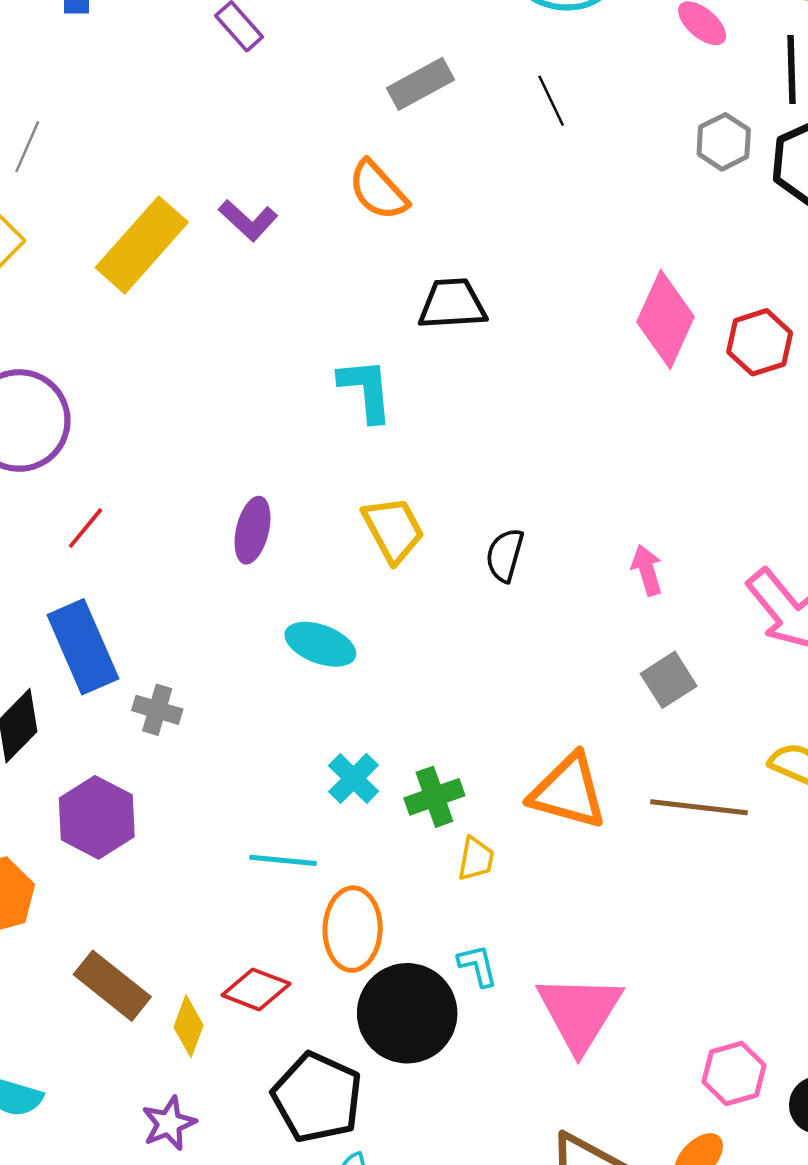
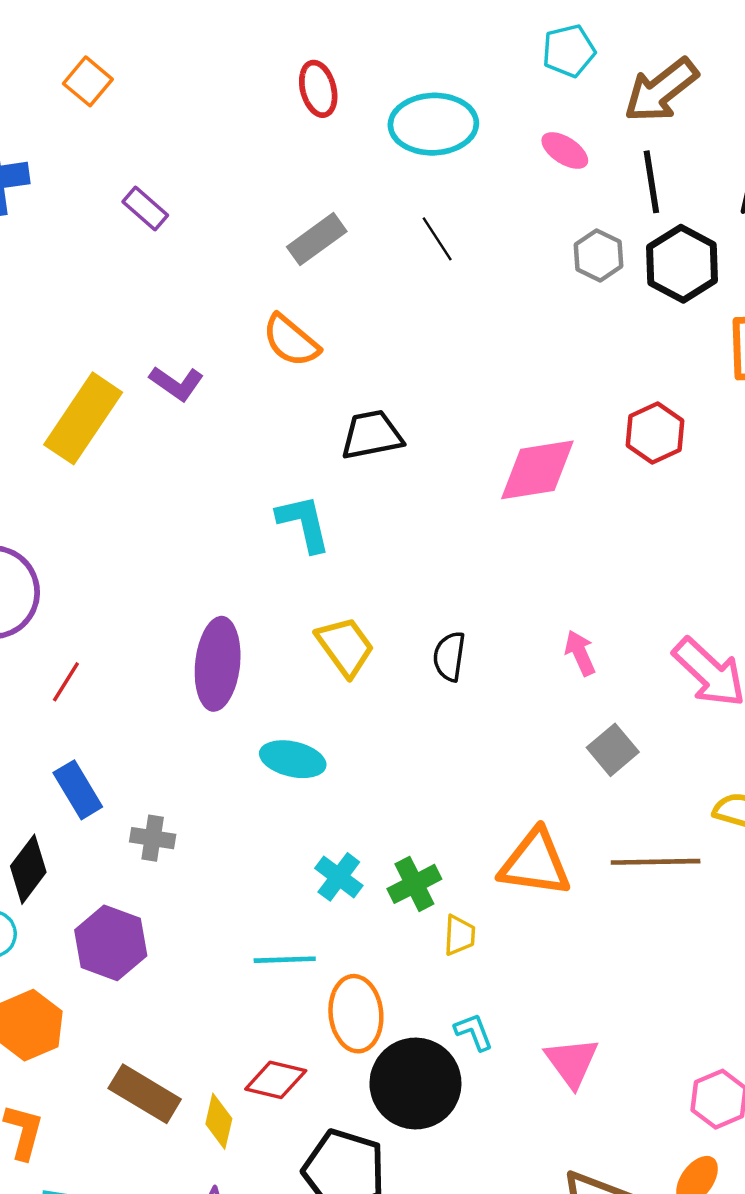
pink diamond: (665, 319) -> (537, 470), moved, turned 64
purple ellipse: (252, 530) -> (218, 664), size x1.5
blue rectangle: (83, 647) -> (78, 790), size x0.7
pink triangle: (580, 1012) -> (572, 1062), size x0.7

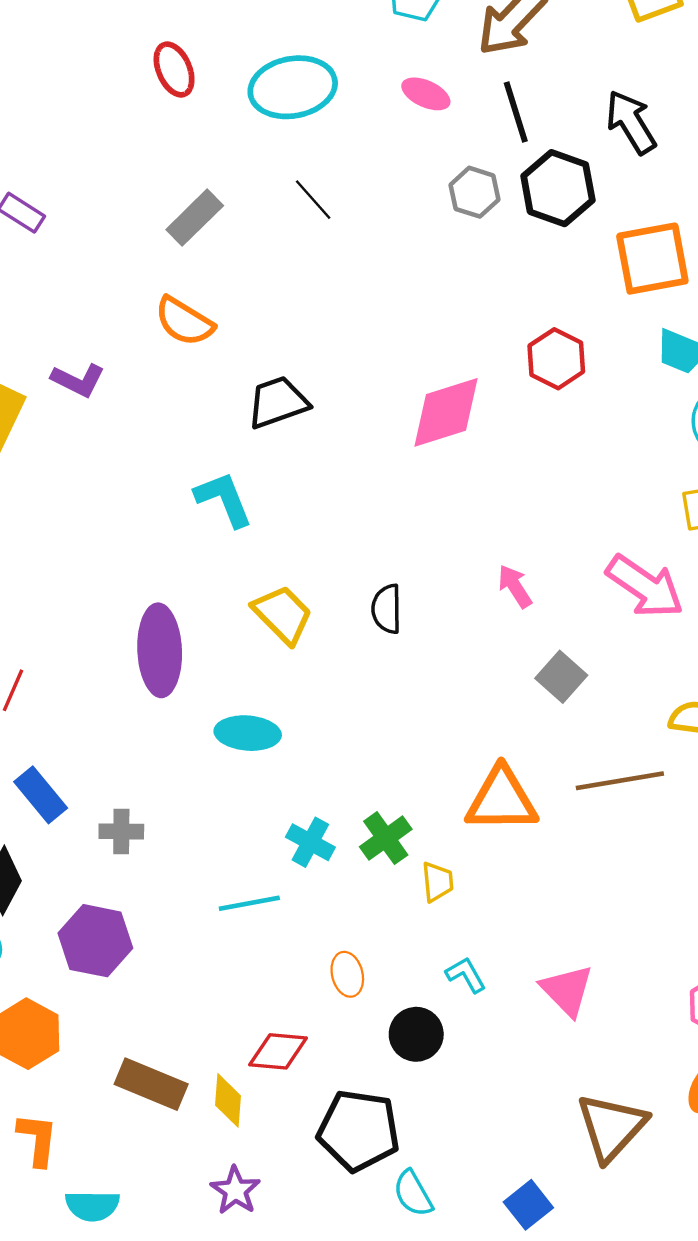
cyan line: (285, 960) -> (249, 903), moved
orange ellipse: (356, 1014) -> (347, 974), size x0.6
black circle: (415, 1083) -> (416, 1034), size x0.6

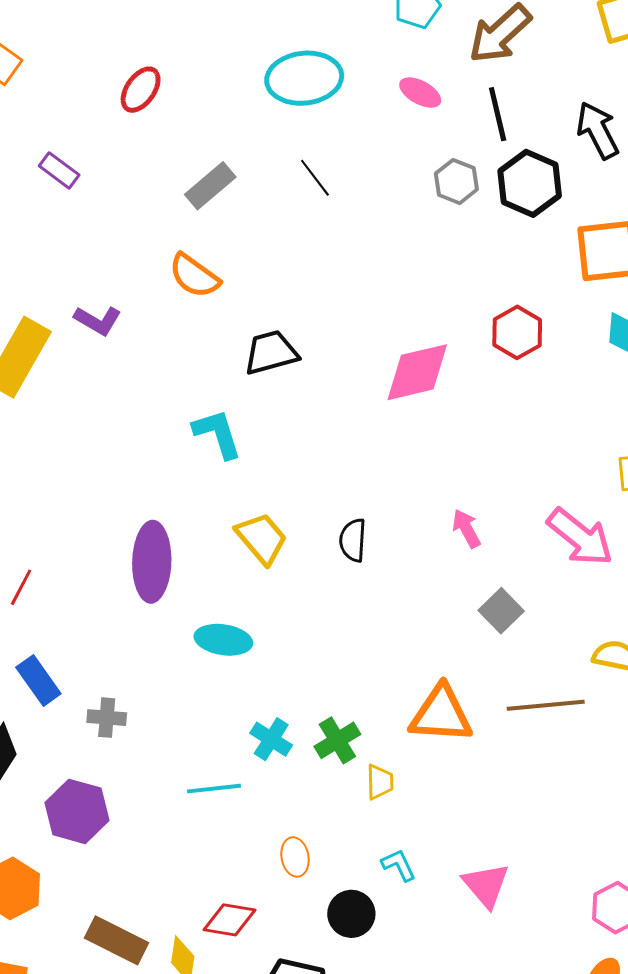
red ellipse: (174, 70) -> (141, 90), moved, turned 54

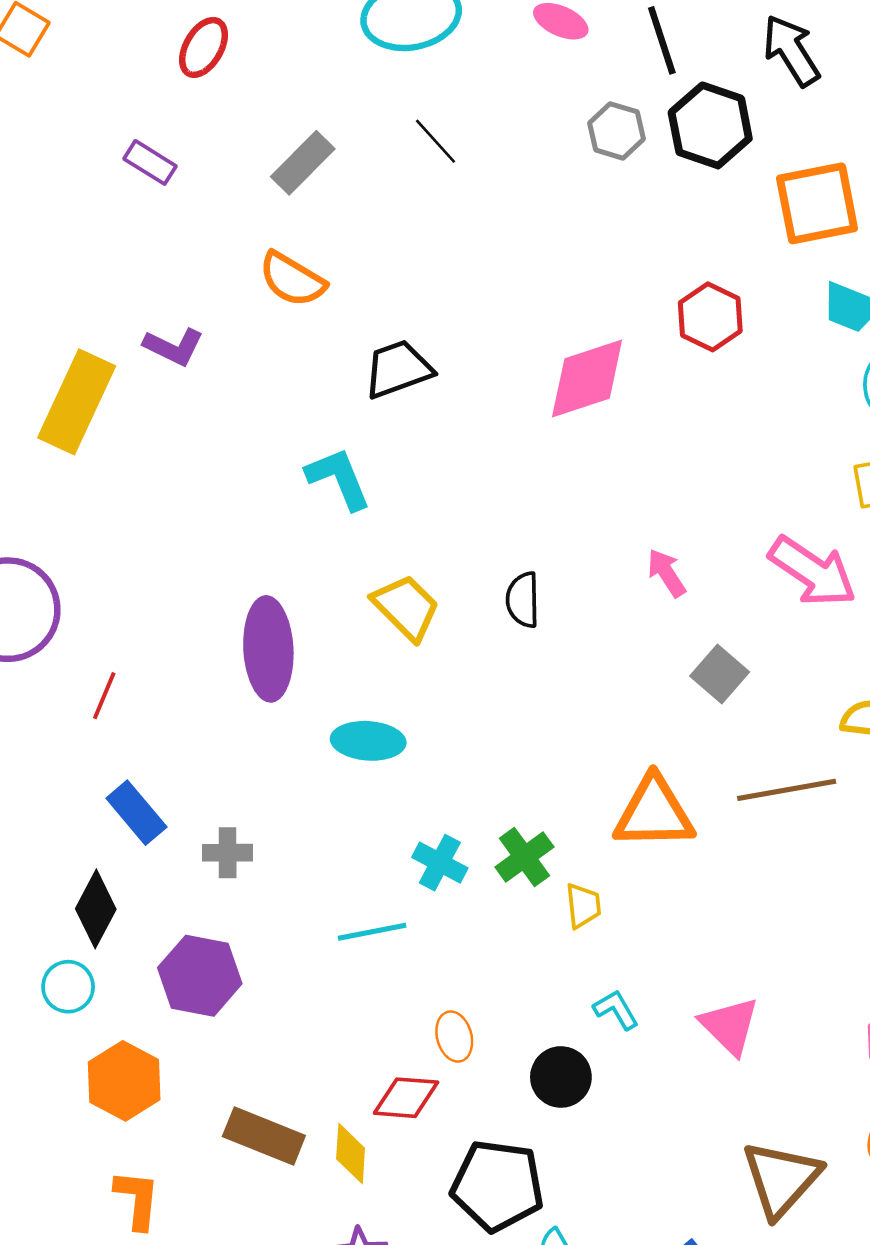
purple rectangle: (59, 170) -> (150, 162), moved
orange ellipse: (295, 857) -> (454, 1037), moved

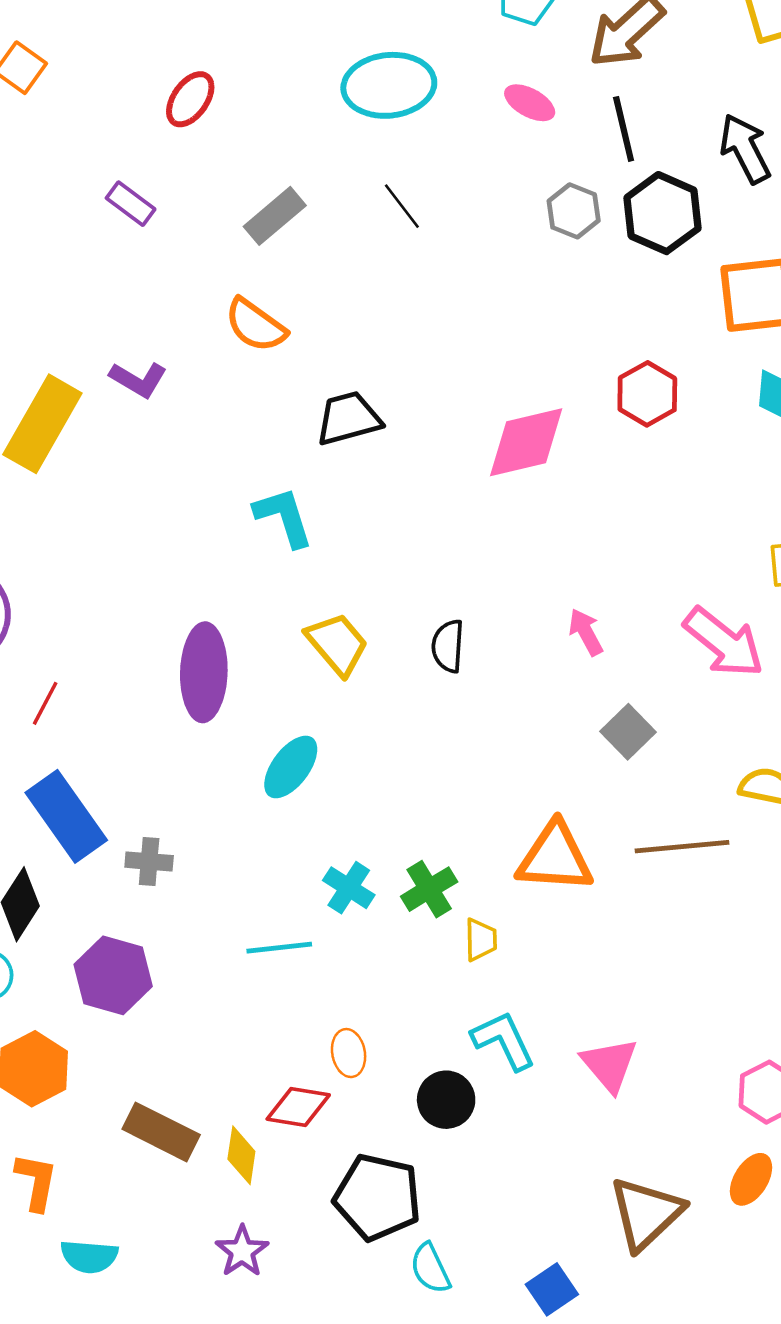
cyan ellipse: (368, 741) -> (291, 767), turned -62
blue rectangle: (136, 813) -> (66, 816), size x1.5
cyan L-shape: (616, 1010) -> (503, 1040), size x1.5

